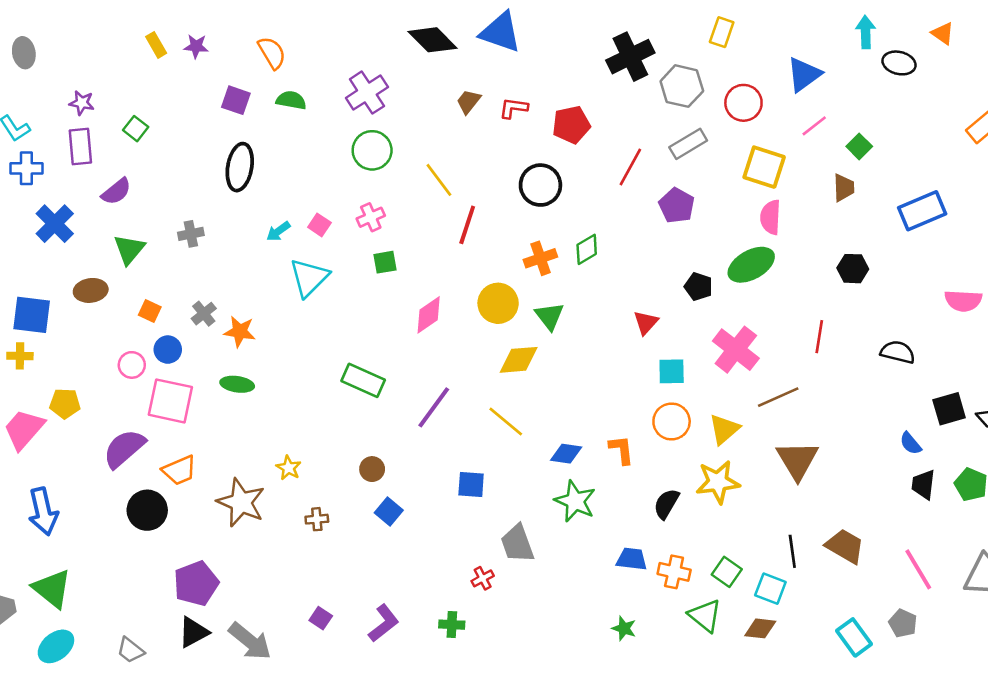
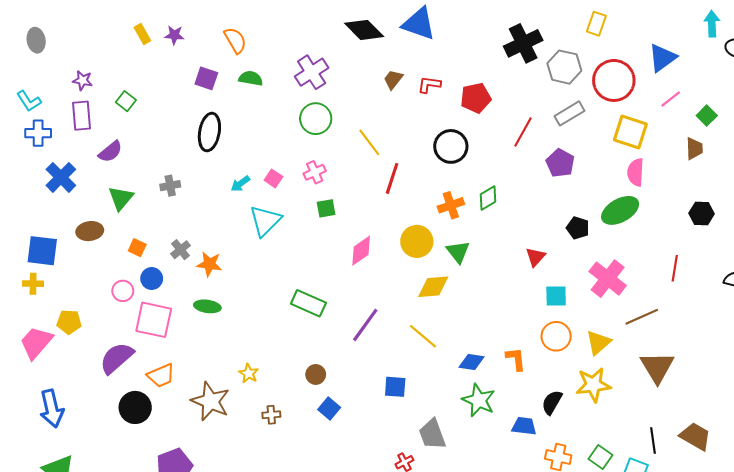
red circle: (743, 103) -> (614, 80), size x1.4
blue trapezoid: (632, 559) -> (524, 426), moved

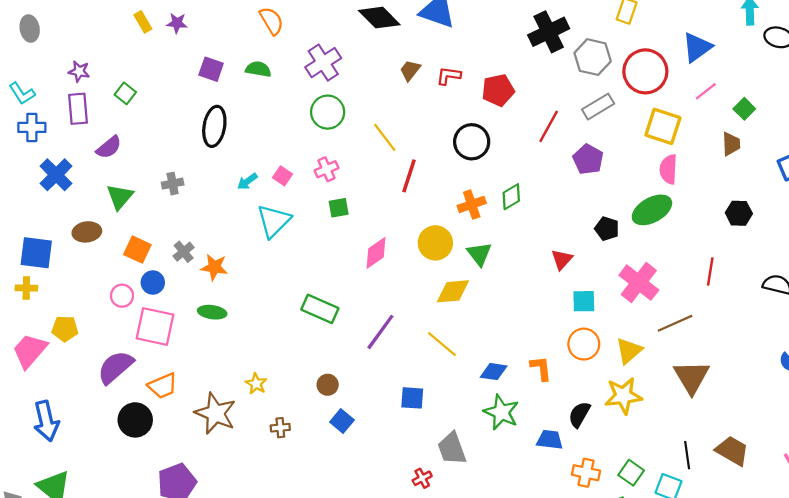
orange semicircle: (235, 40) -> (272, 21), moved
orange square: (137, 248) -> (137, 250), size x1.4

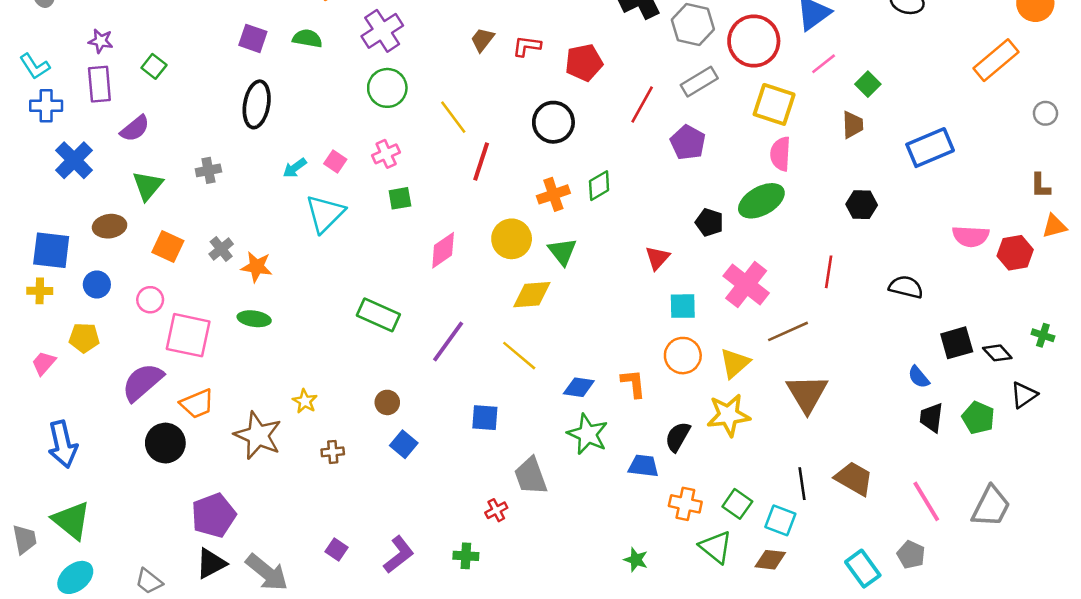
blue circle: (153, 283) -> (97, 284), moved
pink trapezoid: (30, 351) -> (44, 363), size x0.6

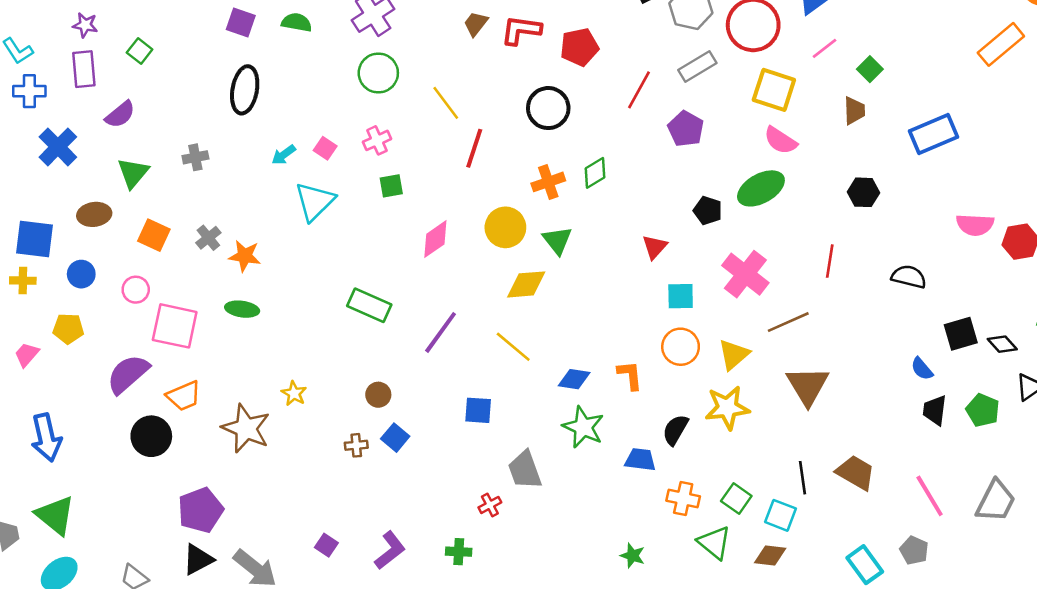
red L-shape: (527, 46) -> (521, 30), size x1.4
pink semicircle: (780, 154) -> (780, 140), turned -60
brown cross: (333, 452) -> (356, 445), moved

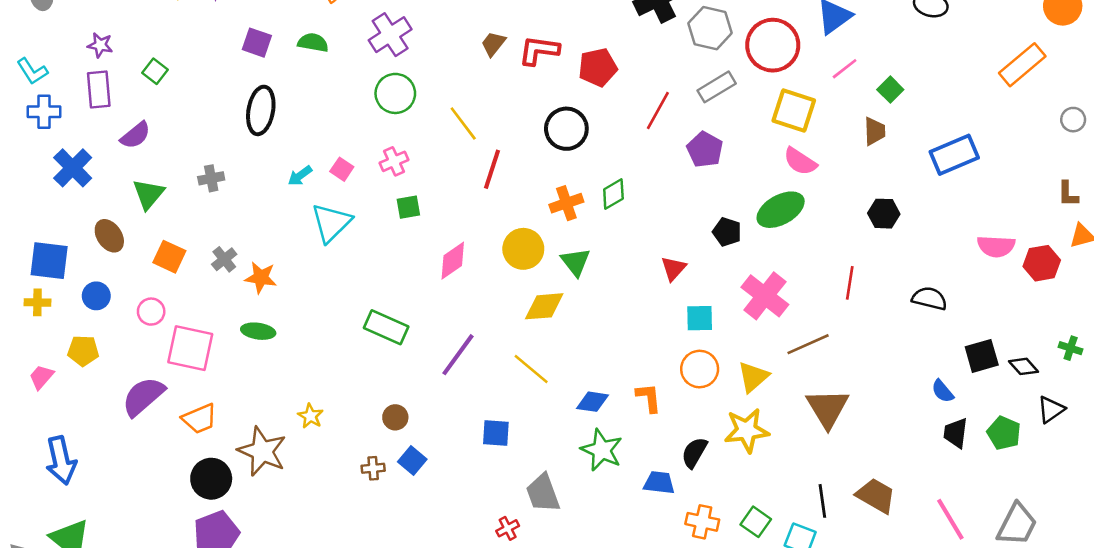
brown ellipse: (94, 214) -> (109, 236), turned 64
black circle: (151, 436) -> (211, 479), moved

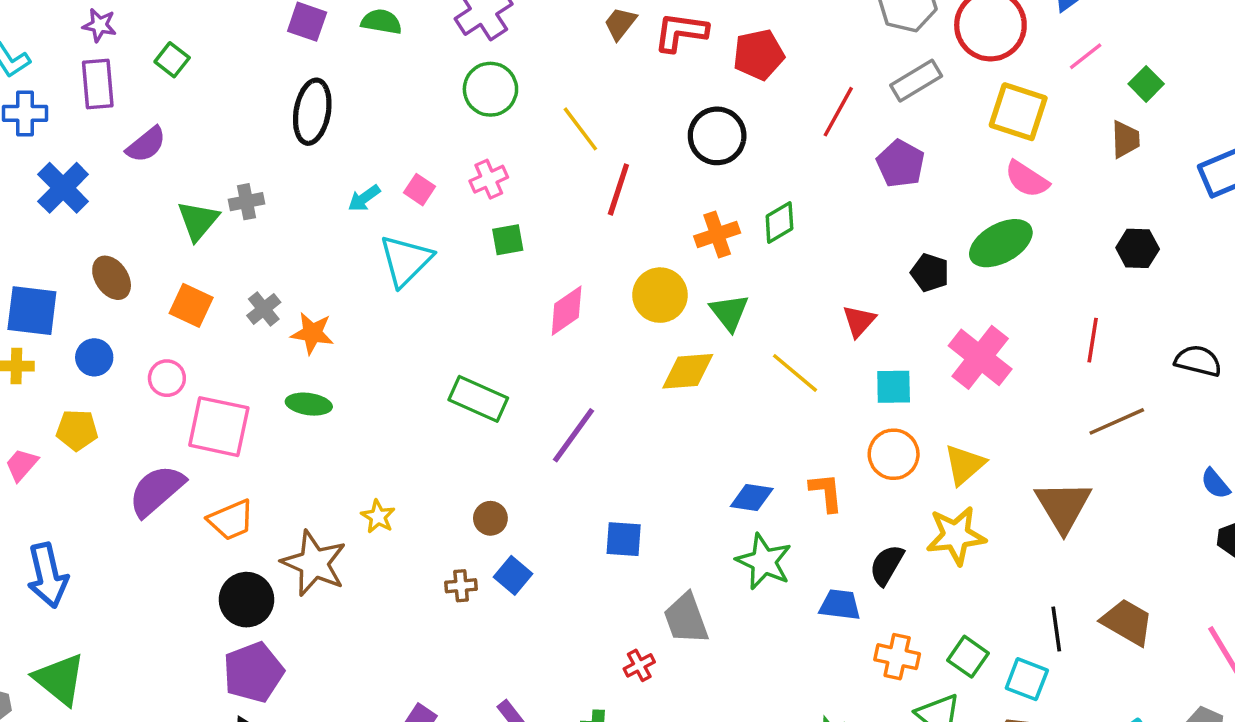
green triangle: (148, 194) -> (198, 221), moved
brown line: (808, 344) -> (1117, 421), moved
yellow line: (531, 369) -> (795, 373), moved

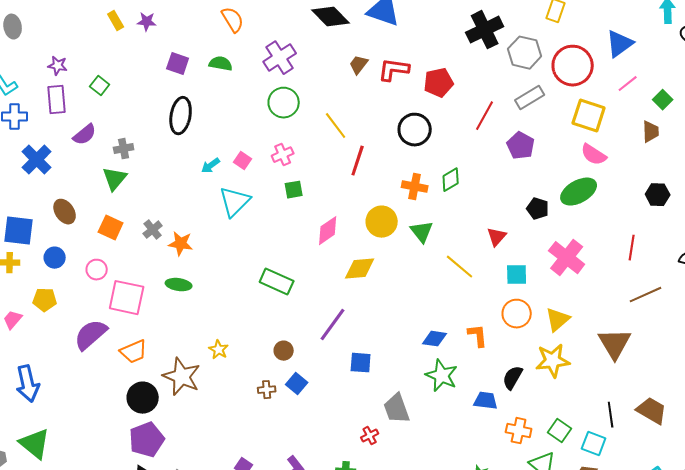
gray cross: (246, 202) -> (124, 149), moved
orange cross: (717, 235) -> (415, 187), turned 30
yellow diamond: (688, 371) -> (360, 269), moved
purple line: (574, 435) -> (333, 325), moved

